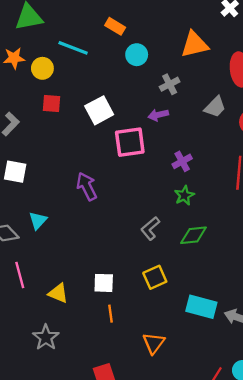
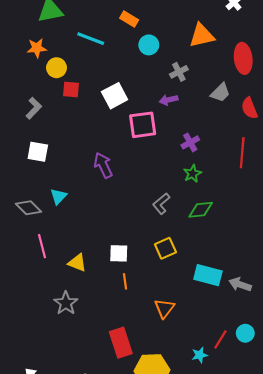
yellow circle: (42, 68) -> (57, 68), moved

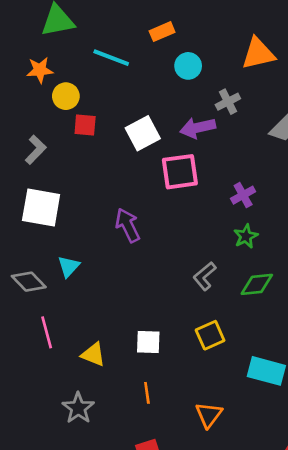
orange rectangle: (129, 19) -> (162, 32), turned -54
purple arrow: (169, 100) -> (198, 128), moved, size x1.4
white square: (38, 152) -> (41, 207), size x1.4
orange line: (125, 281) -> (147, 393), moved

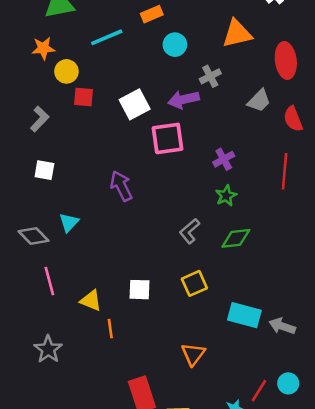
cyan line: (111, 58) -> (107, 37), turned -44
white square: (41, 207) -> (44, 170), size x0.6
orange line: (147, 393) -> (110, 329), moved
gray star: (78, 408) -> (48, 349), moved

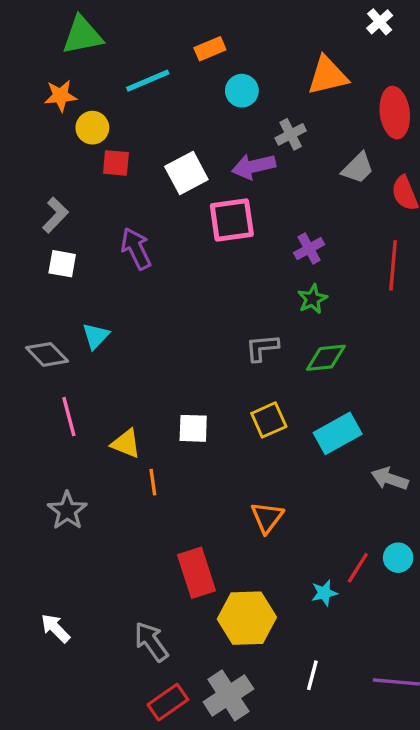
gray L-shape: (40, 119) -> (55, 215), moved
purple arrow: (121, 186) -> (136, 249), moved
gray L-shape: (190, 231) -> (262, 348), turned 35
cyan rectangle: (244, 315) -> (338, 433), moved, turned -44

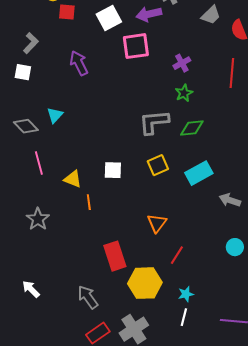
white square: (62, 264) -> (23, 72), moved
gray L-shape: (262, 348) -> (154, 122), size x1.5
red line: (358, 568) -> (177, 255), moved
cyan star: (324, 593) -> (186, 294), moved

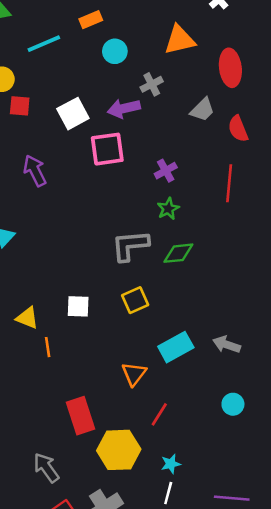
cyan rectangle: (199, 173) -> (176, 347), moved

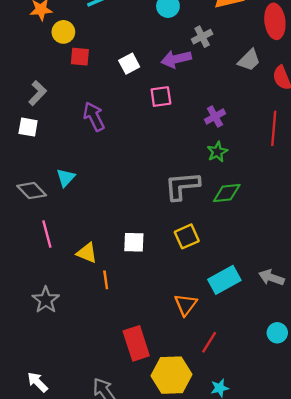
white square: (73, 114) -> (129, 64), size x0.7
pink square: (107, 149) -> (161, 97), size x0.7

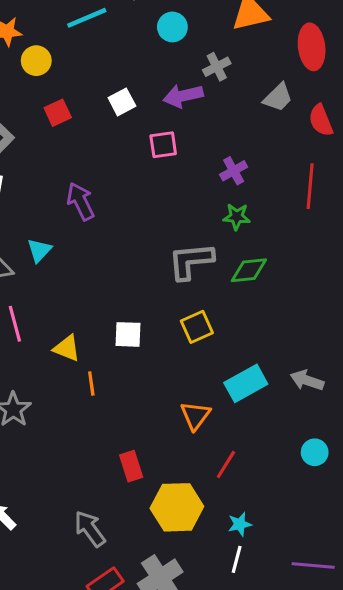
red square: (80, 57) -> (58, 113), moved, turned -30
purple arrow: (94, 117) -> (81, 201), moved
green star: (217, 152) -> (237, 217), turned 30
red rectangle: (136, 343) -> (131, 466), size x0.7

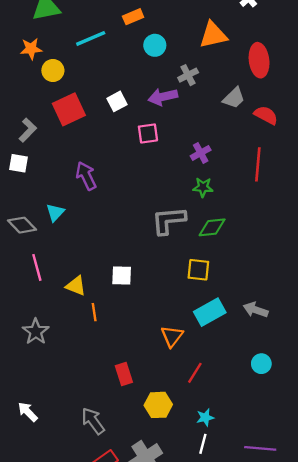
red square: (58, 113) -> (69, 109), size x1.6
red semicircle: (321, 120) -> (266, 115), turned 140
yellow square: (197, 327) -> (198, 270), moved, turned 30
yellow hexagon: (177, 507) -> (158, 405), size x0.7

